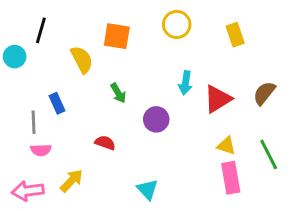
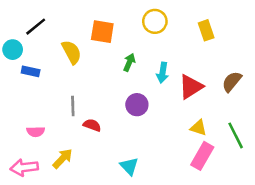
black line: (41, 30) -> (36, 27), turned 35
green arrow: (118, 93) -> (129, 62), moved, turned -126
blue rectangle: (57, 103) -> (31, 71), moved, turned -54
gray line: (34, 122) -> (73, 106), moved
pink rectangle: (231, 178) -> (202, 156), turned 40

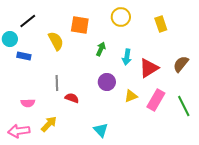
yellow triangle: (198, 128) -> (131, 96), moved, turned -40
pink rectangle: (202, 156) -> (156, 100), moved

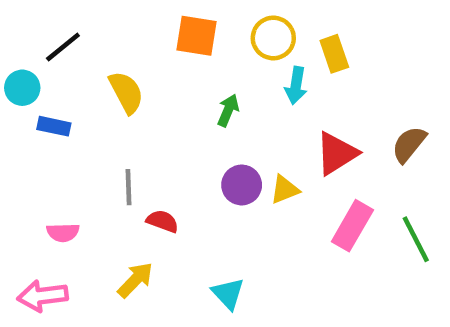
yellow rectangle: (161, 24) -> (334, 54), moved
orange square: (80, 25) -> (196, 36), moved
cyan arrow: (127, 57) -> (296, 85), moved
yellow triangle: (131, 96) -> (285, 190), moved
yellow arrow: (49, 124) -> (135, 280), moved

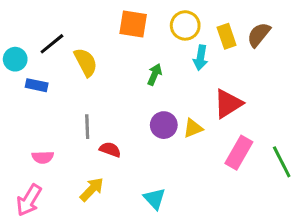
black line: (63, 47) -> (52, 44), moved
brown semicircle: (409, 144) -> (259, 35), moved
pink arrow: (43, 296) -> (29, 200), turned -52

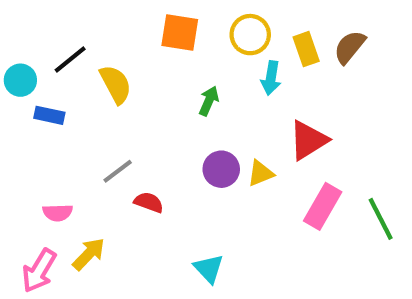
gray line: (87, 127) -> (118, 171), turned 55
yellow arrow: (92, 189) -> (89, 254), moved

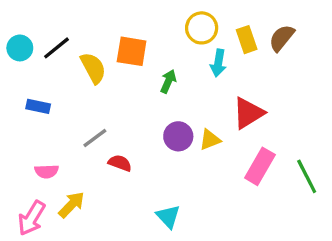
orange square: (180, 33) -> (132, 51), moved
cyan circle: (20, 80) -> (20, 48), moved
blue rectangle: (49, 115) -> (38, 106), moved

